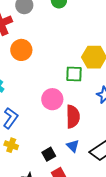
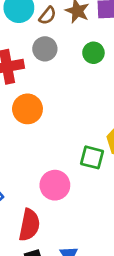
red semicircle: (73, 117) -> (29, 225), moved

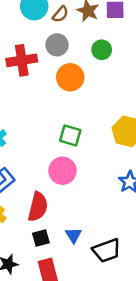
orange circle: (27, 109) -> (70, 77), moved
green square: (92, 157) -> (70, 135), moved

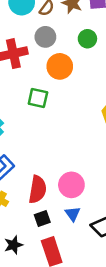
green square: (70, 135) -> (38, 98), moved
pink circle: (62, 171) -> (71, 185), moved

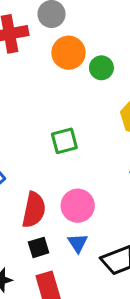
green circle: (87, 39) -> (101, 68), moved
green square: (38, 98) -> (64, 141), moved, turned -30

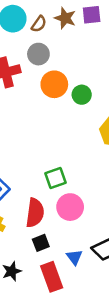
green square: (64, 141) -> (55, 178), moved
blue triangle: (78, 243) -> (74, 257), moved

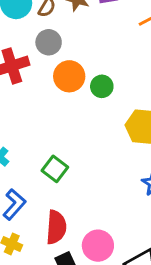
green square: (55, 178) -> (55, 169), moved, turned -30
pink circle: (70, 207) -> (98, 246), moved

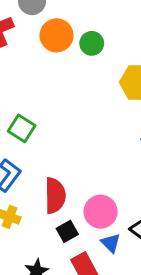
green square: (55, 169) -> (22, 128), moved

